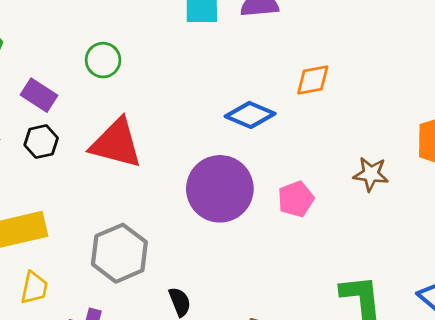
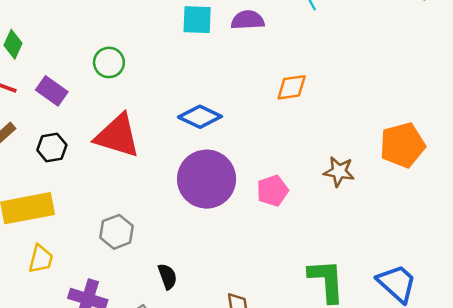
blue diamond: (250, 115) -> (200, 117), moved
black hexagon: (41, 142) -> (52, 147), moved
gray hexagon: (119, 253) -> (117, 232), size x0.7

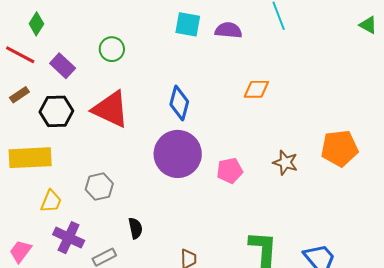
blue diamond: (200, 117) -> (179, 103), turned 72
black hexagon: (52, 147) -> (56, 111), size x1.4
yellow trapezoid: (41, 259) -> (51, 201), moved

